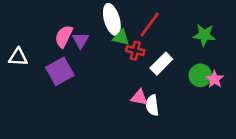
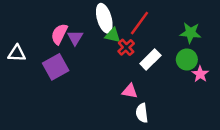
red cross: (135, 51) -> (126, 47), turned 35
green circle: (200, 75) -> (187, 60), moved
white semicircle: (152, 105) -> (142, 113), moved

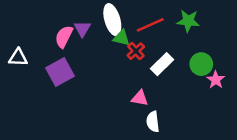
red line: (139, 23) -> (150, 25), turned 30
green star: (190, 33) -> (188, 21), moved
purple triangle: (75, 38) -> (82, 29), moved

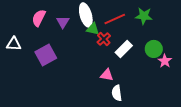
pink semicircle: (64, 37) -> (39, 18), moved

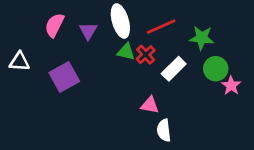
green star: (144, 16) -> (202, 38), moved
green triangle: (93, 29) -> (126, 52), moved

